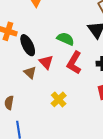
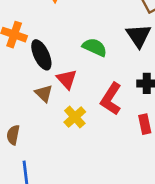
red L-shape: (74, 63) -> (111, 99), moved
yellow cross: (59, 99) -> (75, 117), moved

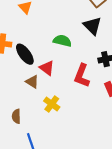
yellow cross: (75, 117) -> (52, 104), moved

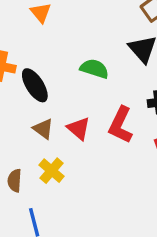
red triangle: (47, 68) -> (79, 128), moved
yellow cross: (52, 104) -> (52, 171), moved

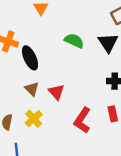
green semicircle: (94, 69) -> (74, 41), moved
red L-shape: (121, 125) -> (82, 120), moved

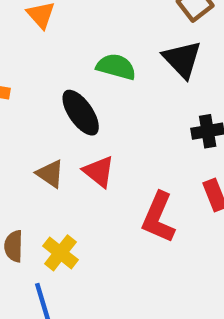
black ellipse: (30, 58) -> (81, 113), moved
yellow cross: (34, 119) -> (60, 253), moved

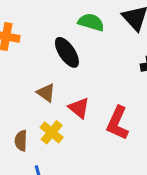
red triangle: (99, 172) -> (79, 108), moved
yellow cross: (60, 253) -> (52, 132), moved

